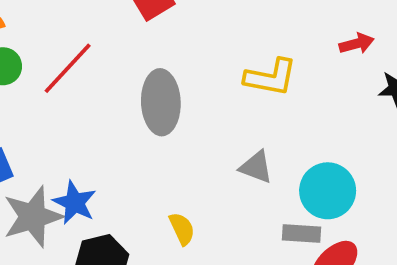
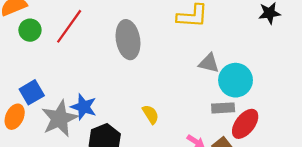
gray triangle: (256, 167) -> (209, 63), moved

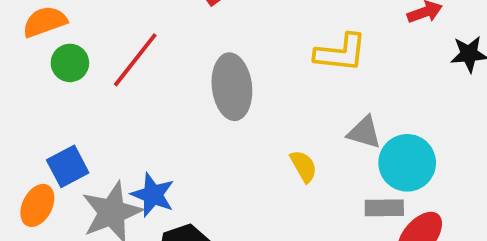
yellow semicircle: (151, 114) -> (304, 166), moved

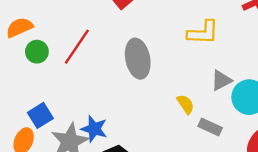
gray triangle: (364, 132) -> (221, 80), turned -40
gray rectangle: (384, 208) -> (210, 127), moved, turned 30

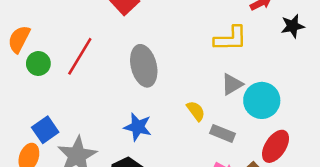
orange semicircle: (19, 27) -> (19, 39), turned -36
yellow L-shape: (203, 33) -> (231, 39), moved
blue star: (94, 129) -> (138, 127), moved

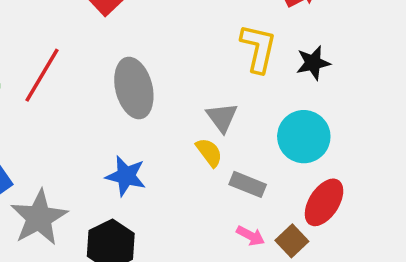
black star: (293, 26) -> (313, 63), moved
yellow L-shape: (231, 39) -> (258, 48), turned -76
gray triangle: (232, 84) -> (222, 117), moved, turned -35

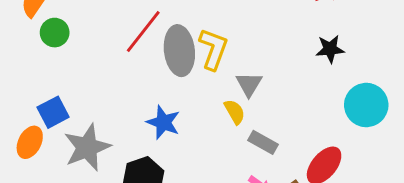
yellow L-shape: (258, 48) -> (213, 49), moved
red line: (42, 75) -> (143, 31), moved
cyan circle: (304, 137) -> (366, 105), moved

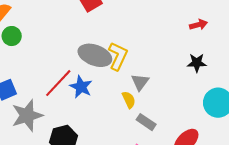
red line: (143, 31) -> (58, 83), moved
gray ellipse: (179, 51) -> (95, 55), turned -68
blue star: (163, 122) -> (81, 87), moved

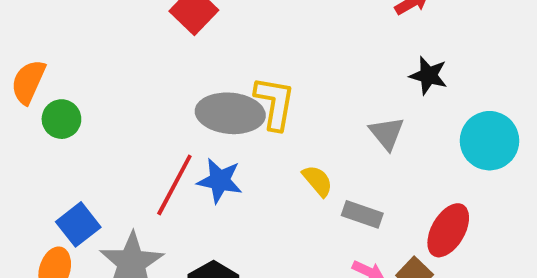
black star: (197, 63) -> (428, 75), turned 30
gray triangle: (140, 82) -> (387, 133), moved

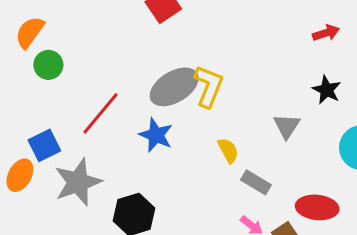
gray ellipse: (230, 113) -> (174, 87), turned -48
red line: (174, 185) -> (100, 113), moved
red ellipse: (448, 230) -> (317, 207), turned 54

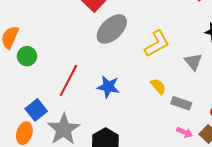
yellow L-shape: (209, 86) -> (157, 44), moved, turned 52
gray ellipse: (174, 87) -> (112, 29), moved

